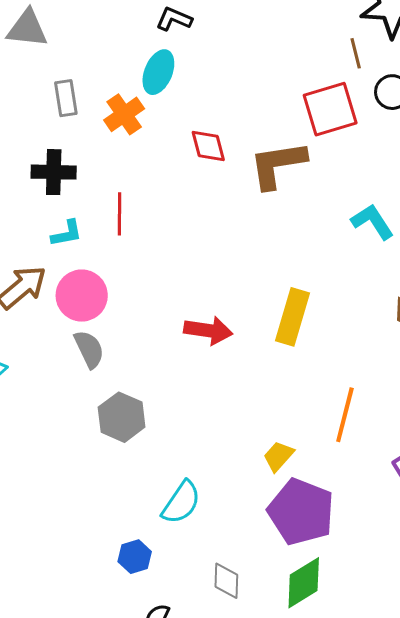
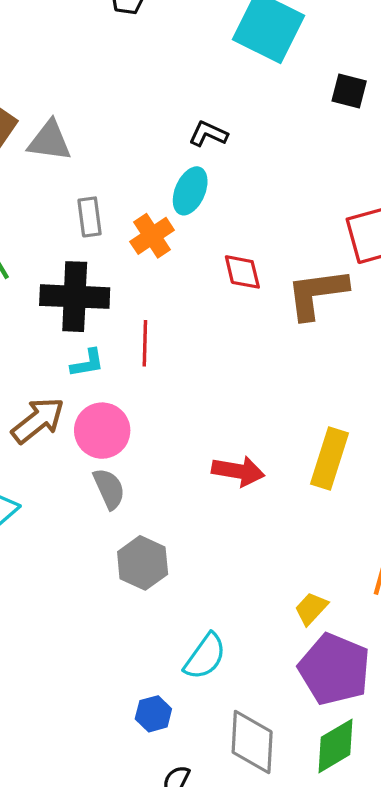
black cross: (54, 172) -> (75, 297), size x1.4
gray diamond: (226, 581) -> (252, 742), size x1.6

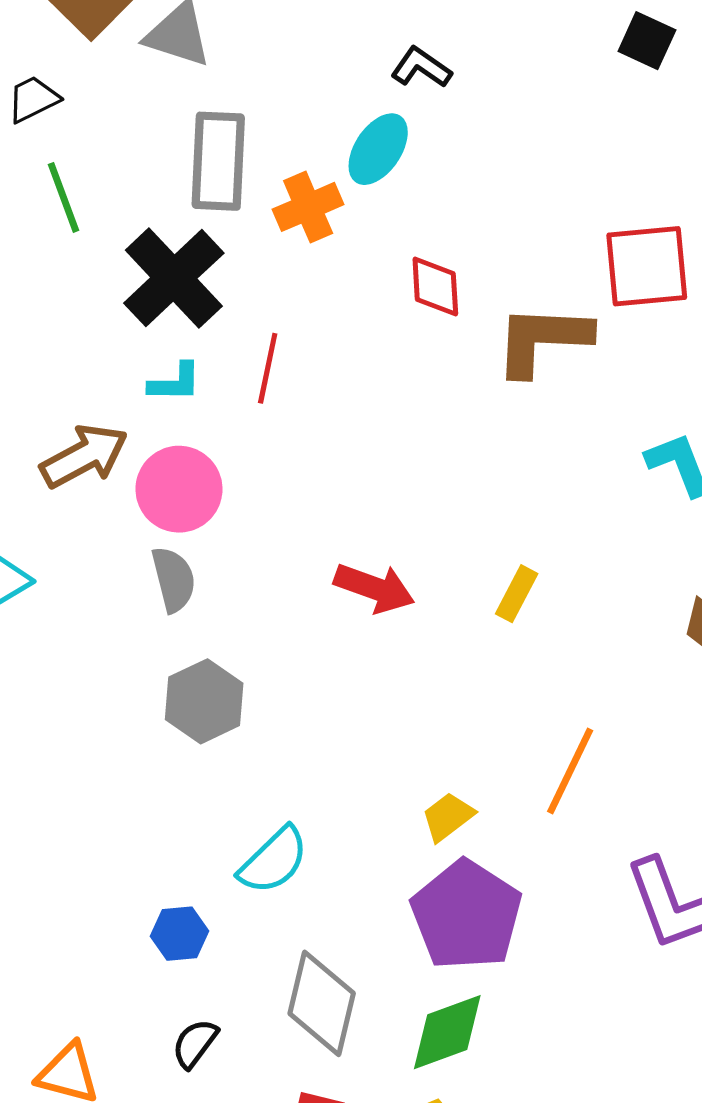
gray rectangle: (90, 217) -> (218, 161), size x1.6
black cross: (75, 297) -> (174, 278), turned 34
yellow rectangle: (329, 458) -> (517, 594), size x0.6

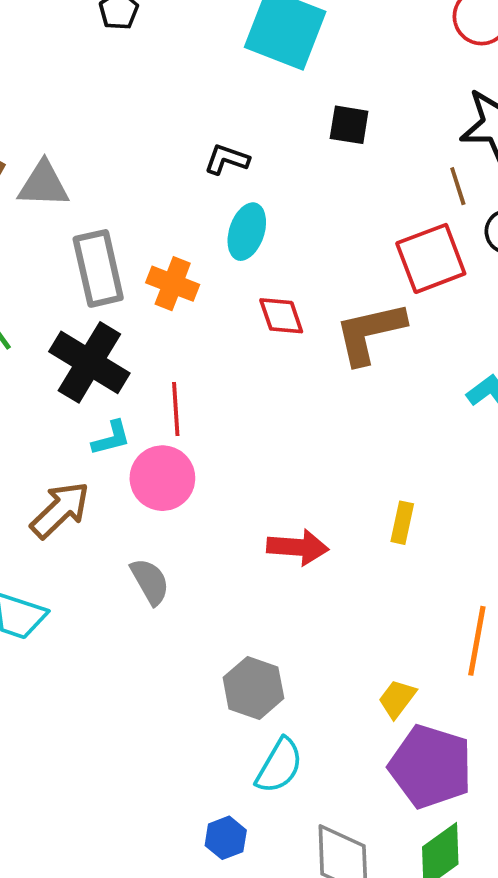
black square: (647, 41) -> (349, 125), moved
cyan ellipse: (378, 149) -> (247, 232), moved
orange cross: (308, 207) -> (173, 284), turned -30
pink circle: (179, 489) -> (162, 478), moved
gray hexagon: (204, 701) -> (253, 688), moved

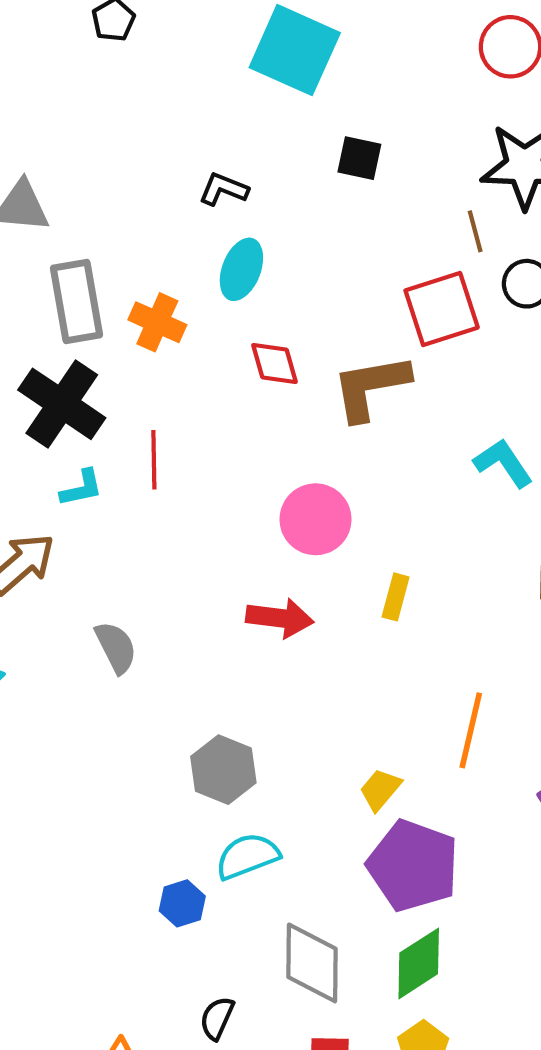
pink circle: (162, 478) -> (316, 519), moved
cyan semicircle: (279, 766) -> (247, 856), turned -144
blue hexagon: (226, 838) -> (182, 903), moved

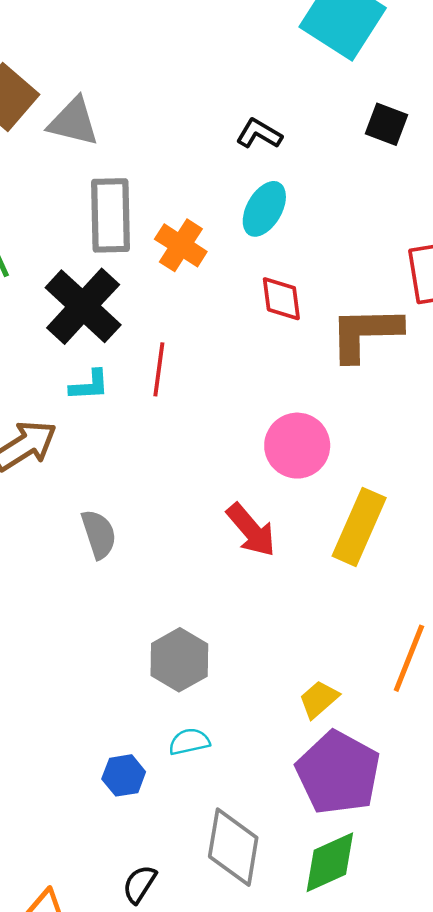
yellow rectangle: (396, 597) -> (359, 527), size x1.8
red arrow: (280, 618) -> (251, 530), turned 34
cyan semicircle: (247, 856) -> (189, 742), size x0.7

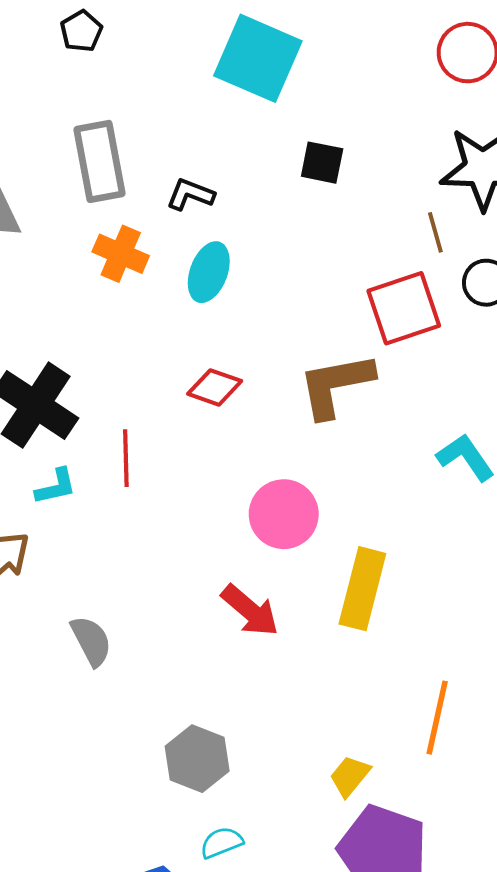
gray rectangle: (110, 215) -> (99, 161), moved
orange cross: (181, 245) -> (121, 254), moved
red diamond: (281, 299) -> (215, 387), moved, turned -54

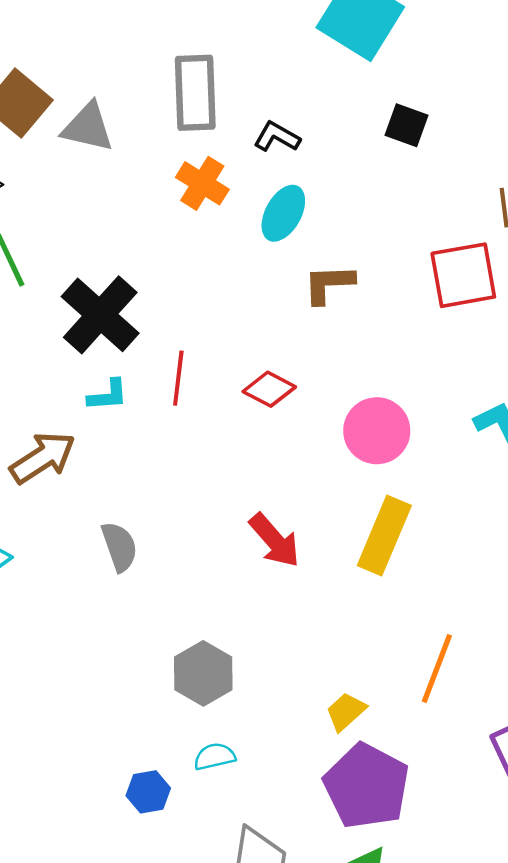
brown L-shape: (336, 385) -> (329, 284), moved, size x0.7
red diamond: (215, 387) -> (269, 389), moved
pink circle: (284, 514) -> (377, 431), moved

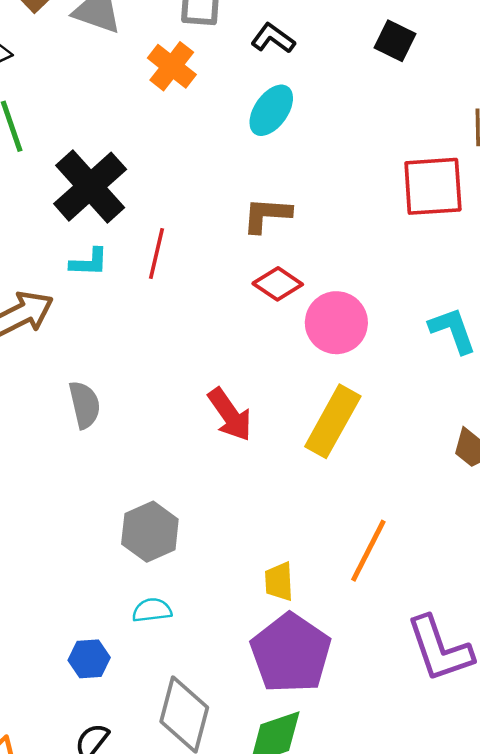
orange cross: (202, 183) -> (172, 66), moved
brown L-shape: (329, 284) -> (267, 215), moved
red diamond: (269, 389) -> (278, 284), moved
yellow trapezoid: (346, 712) -> (279, 582), turned -57
blue hexagon: (148, 792) -> (89, 659), moved

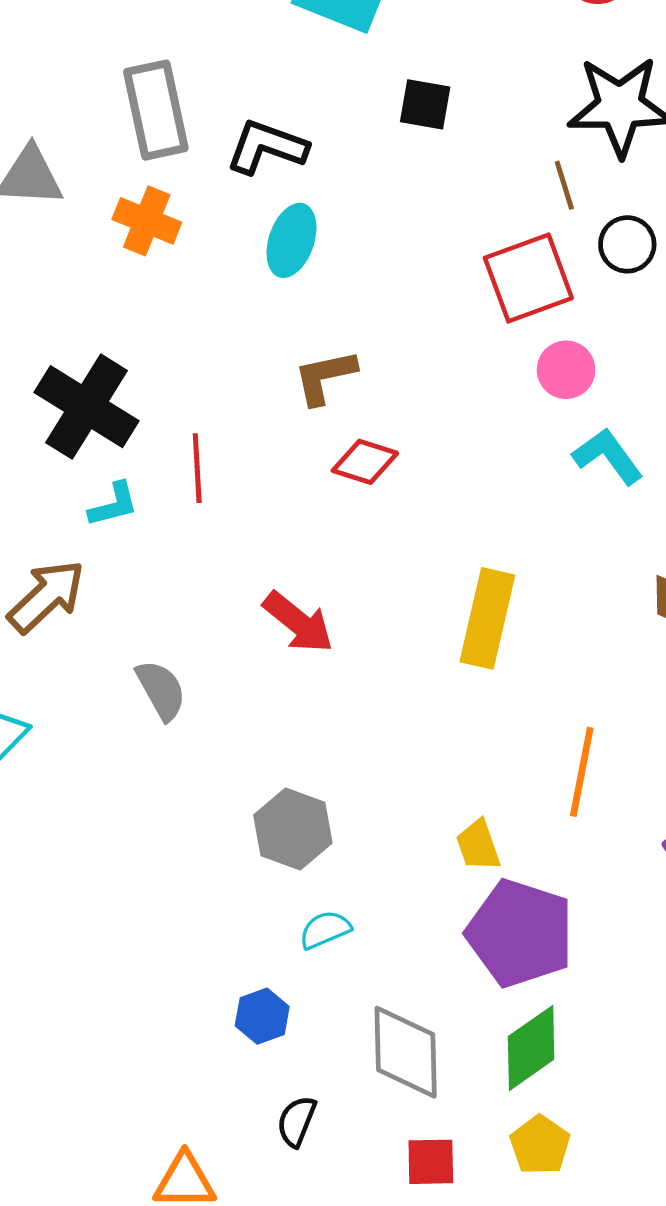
black L-shape: (273, 38) -> (267, 147), size x1.4
pink circle: (336, 323) -> (566, 370), moved, size x0.7
red arrow: (230, 415) -> (298, 622), moved

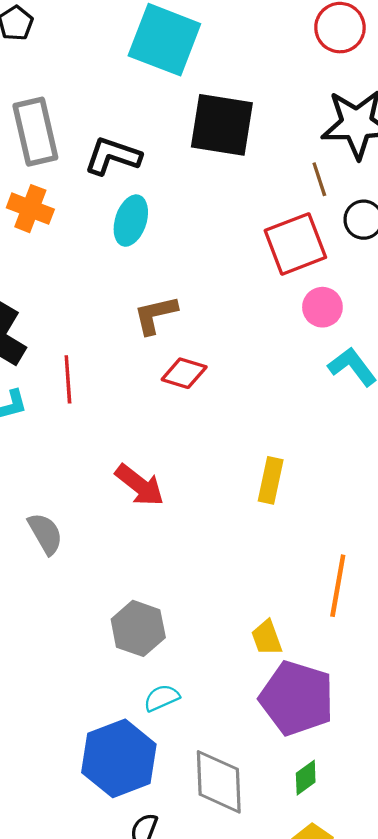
black square: (425, 104) -> (222, 125), size x1.8
yellow rectangle: (487, 618) -> (271, 480), size x0.7
blue hexagon: (262, 1016) -> (119, 758), size x2.0
green diamond: (531, 1048) -> (306, 778), size x0.6

